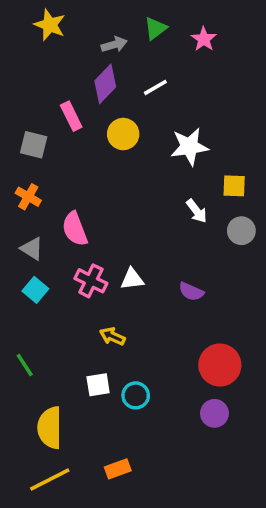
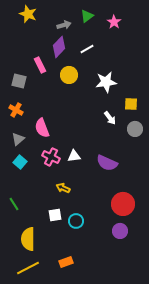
gray triangle: (32, 249) -> (18, 139), turned 48
purple semicircle: (191, 292) -> (107, 163), size x1.5

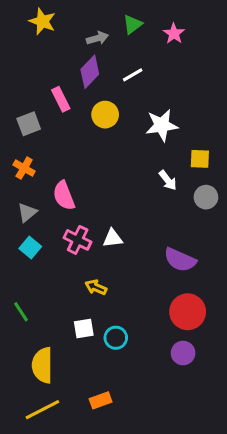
gray square: (19, 81) -> (29, 124), turned -35
purple semicircle: (107, 163) -> (180, 260), moved

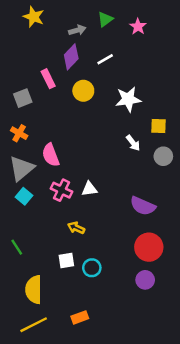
gray triangle: (27, 212) -> (22, 168), size x1.6

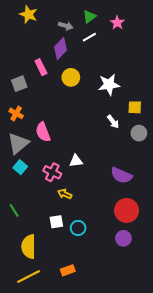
gray arrow: (77, 30) -> (66, 26), turned 32
white line: (105, 59) -> (89, 37), moved
pink cross: (62, 190) -> (52, 172), moved

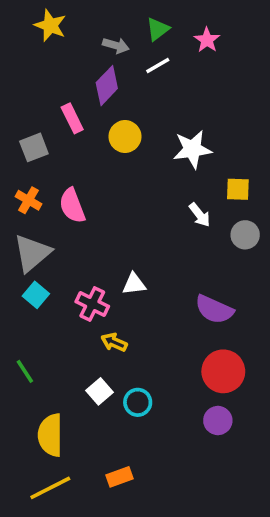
pink semicircle: (43, 132) -> (72, 206), moved
white square: (56, 222) -> (100, 391), turned -32

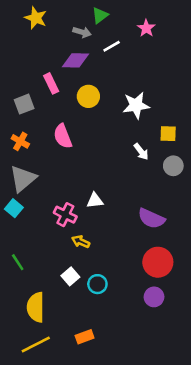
green triangle: (158, 29) -> (100, 15), moved
purple diamond: (107, 86) -> (76, 60), turned 48
pink semicircle: (72, 206) -> (63, 136), moved
cyan square: (36, 295) -> (14, 208), moved

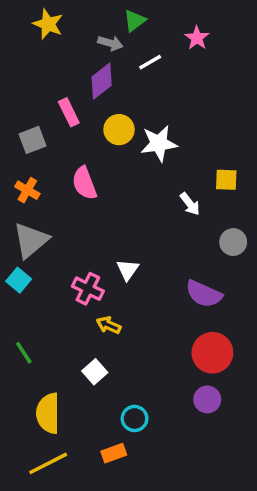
purple diamond: (76, 60) -> (102, 81), turned -40
white star: (136, 105) -> (159, 143), moved
gray circle: (173, 166) -> (233, 242), moved
white triangle: (95, 200) -> (128, 270), turned -48
cyan circle: (97, 284) -> (135, 418), moved

